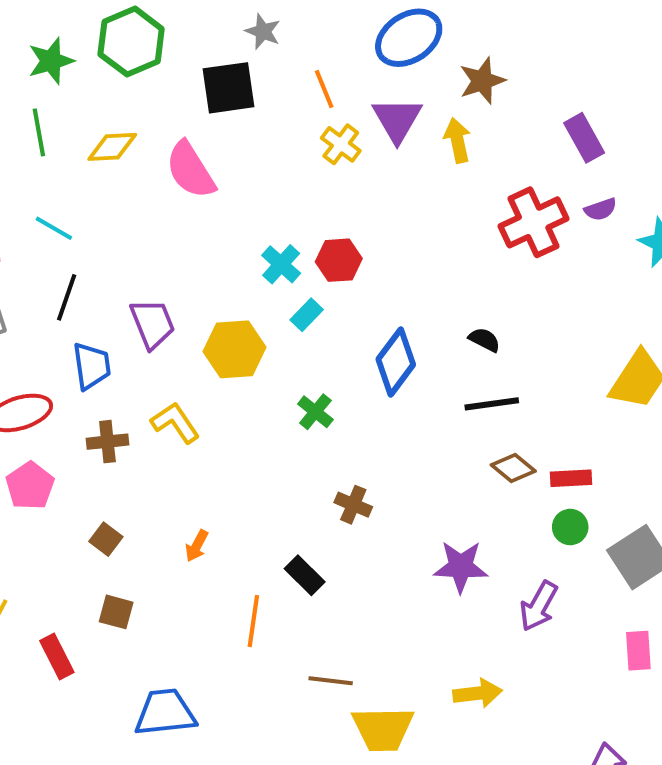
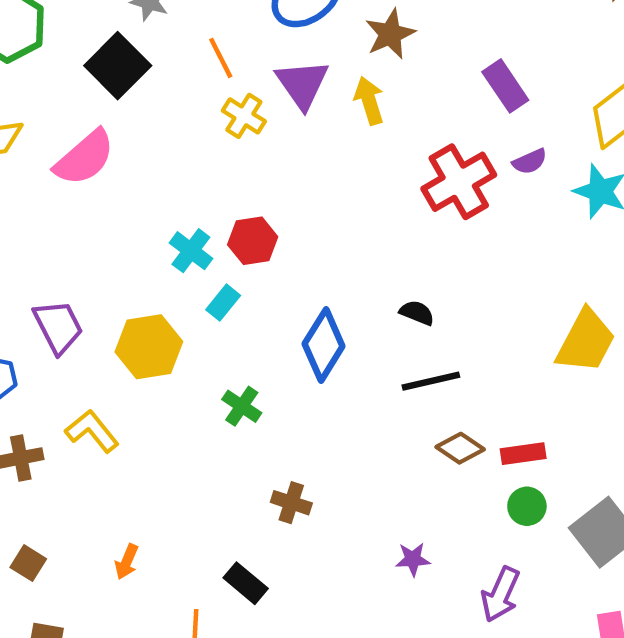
black square: (228, 88) -> (118, 66), turned -32
pink semicircle: (190, 170) -> (85, 158), turned -94
purple star: (461, 567) -> (413, 559), size x0.6

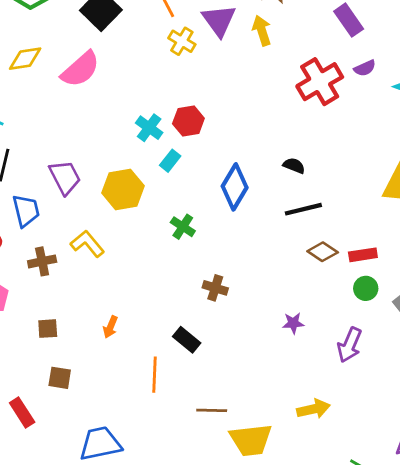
brown square: (28, 563) -> (48, 329), turned -35

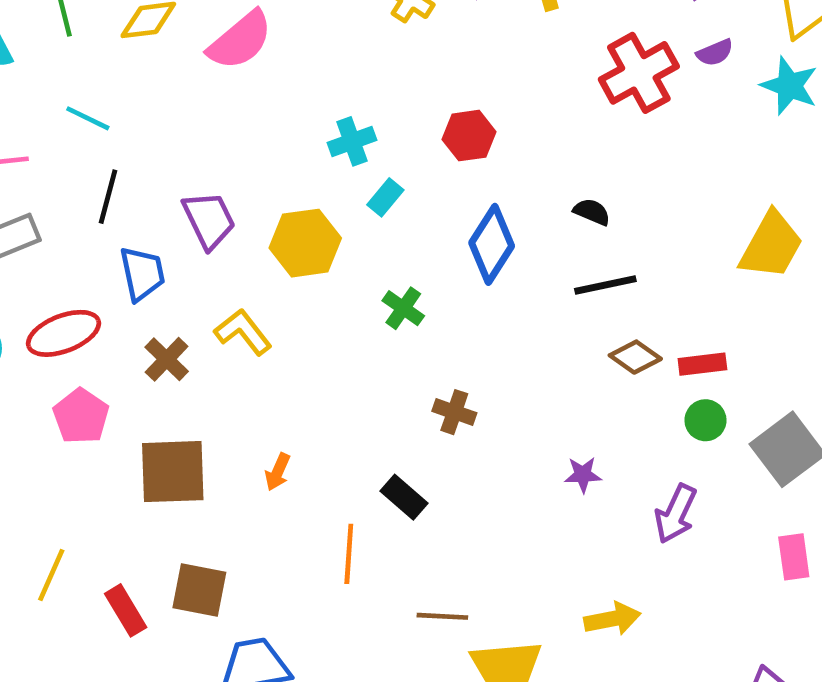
red hexagon: (188, 121) -> (469, 136), moved
cyan cross: (149, 128) -> (352, 141), turned 32
brown cross: (42, 261) -> (167, 359), turned -36
brown square: (48, 329) -> (173, 472), size x2.0
brown square: (60, 378) -> (199, 590), moved, size x1.4

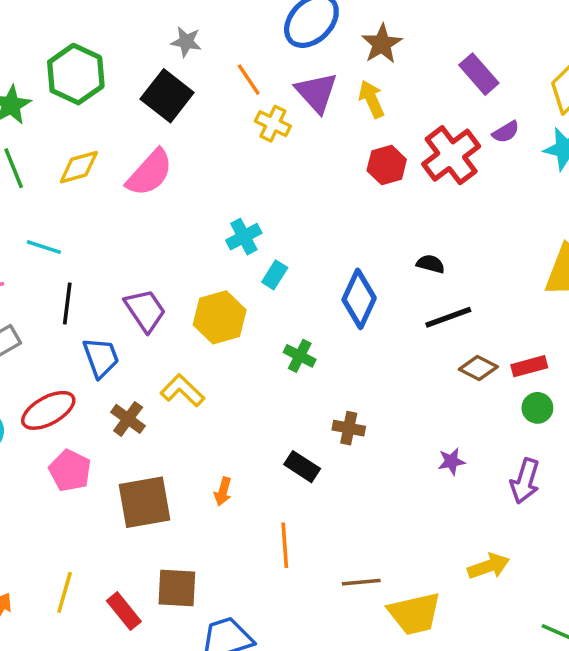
red hexagon: (469, 136) -> (387, 165), moved
black rectangle: (404, 497) -> (302, 467), moved

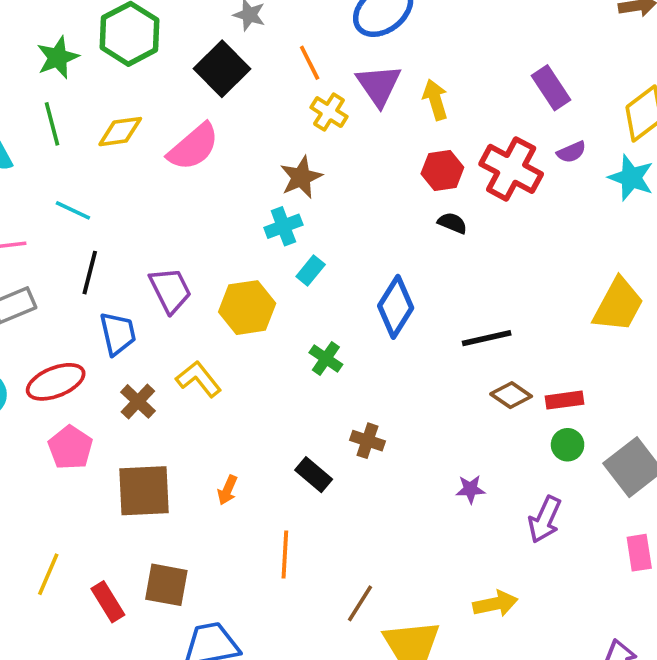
brown star: (382, 44) -> (301, 177), moved
red cross: (451, 155) -> (511, 169), turned -32
black semicircle: (431, 264) -> (452, 223), moved
brown line: (361, 582) -> (360, 603), turned -60

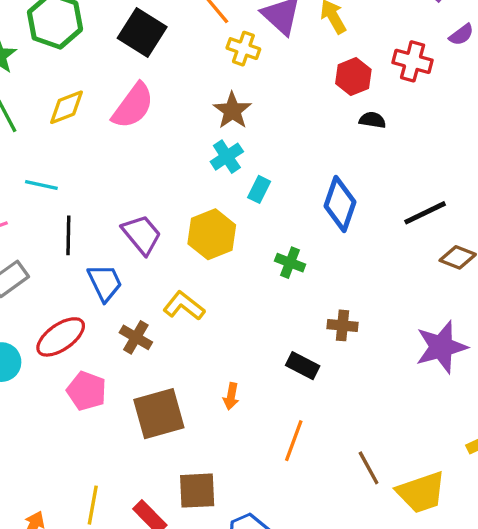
red cross: (511, 169) -> (413, 61), size x0.7
purple star: (470, 489) -> (441, 347), size x2.0
orange line: (285, 555) -> (294, 441), turned 30
brown line: (360, 603) -> (369, 468), turned -48

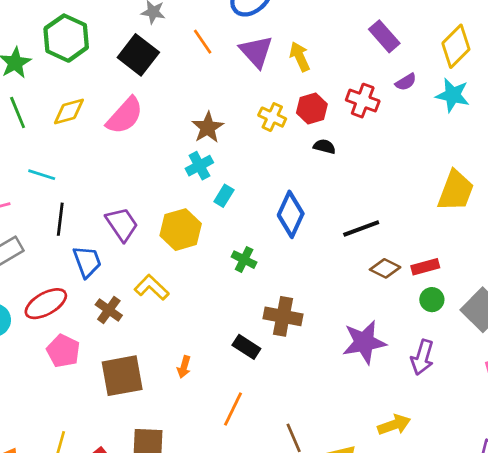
yellow cross: (243, 49) -> (272, 117), moved
brown cross: (342, 325) -> (283, 316), size x1.5

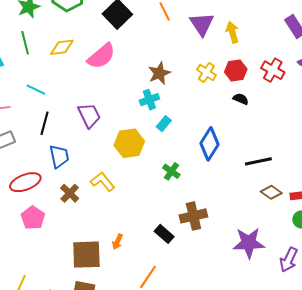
purple trapezoid: (122, 224) -> (89, 115), moved
brown cross: (283, 316) -> (193, 216), turned -32
brown square: (122, 376) -> (86, 255), moved

